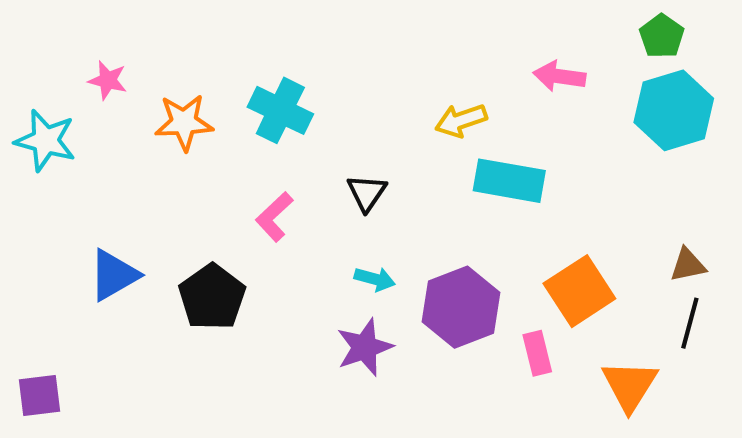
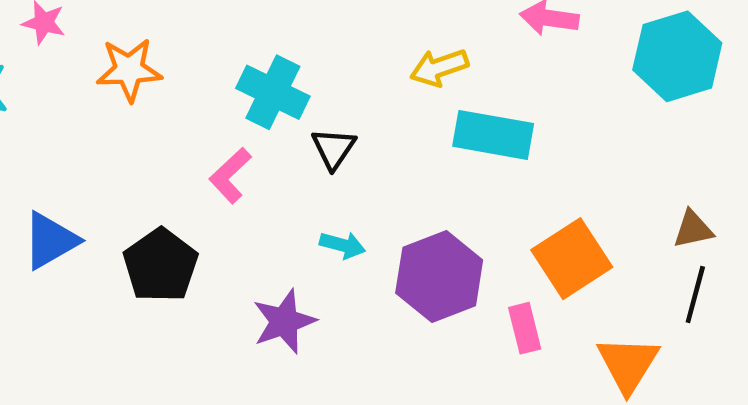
cyan cross: (280, 110) -> (273, 92), moved
purple star: (365, 347) -> (284, 321), moved

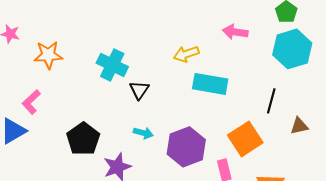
pink L-shape: (230, 175) -> (31, 102), moved
black pentagon: (161, 265) -> (83, 139), moved
black line: (695, 294) -> (271, 101), moved

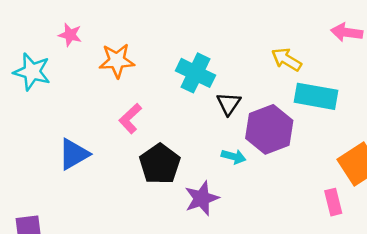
yellow arrow: (186, 54) -> (286, 59), turned 50
pink L-shape: (31, 102) -> (130, 118), moved
purple hexagon: (186, 147) -> (269, 129), moved

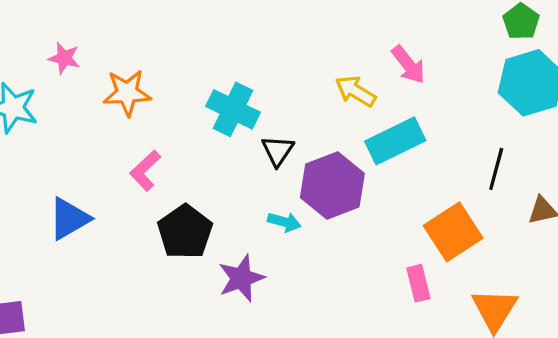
pink arrow: (347, 32) -> (408, 65), moved, turned -136
cyan rectangle: (316, 96) -> (395, 141), turned -36

